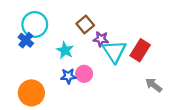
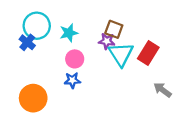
brown square: (85, 25) -> (114, 29), moved, turned -30
cyan star: (65, 50) -> (69, 33), moved, turned 30
pink circle: (84, 74) -> (75, 59), moved

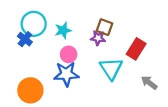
cyan triangle: (121, 54) -> (111, 69), moved
blue star: (72, 80) -> (66, 74), size x1.6

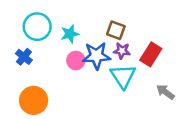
purple star: (98, 38) -> (122, 51), moved
blue cross: (25, 39) -> (24, 57), moved
blue star: (66, 74) -> (96, 56), moved

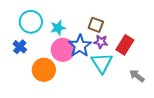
blue star: (96, 56) -> (80, 46), turned -30
pink circle: (76, 60) -> (63, 50), size x1.5
orange circle: (34, 100) -> (44, 70), moved

